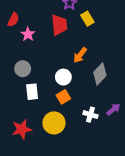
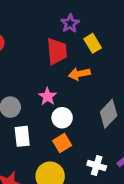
pink star: (28, 34) -> (47, 96), moved
orange arrow: (80, 55) -> (79, 74), moved, turned 42

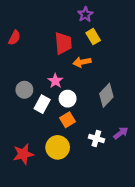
purple star: (70, 23) -> (85, 14), moved
white rectangle: (22, 136) -> (42, 104), moved, turned 35

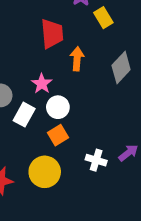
yellow rectangle: (93, 37) -> (103, 18), moved
orange arrow: (82, 62) -> (77, 59), turned 105
gray diamond: (106, 95) -> (121, 68), moved

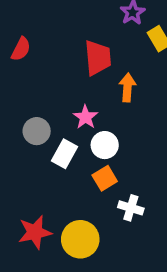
white cross: (96, 160) -> (131, 208), moved
yellow circle: (45, 172) -> (80, 239), moved

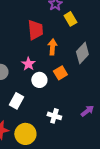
white rectangle: (65, 154) -> (16, 101), moved
orange square: (105, 178) -> (60, 73), moved

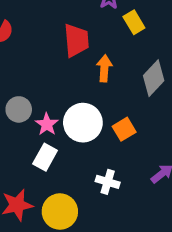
pink star: (28, 64) -> (47, 124), moved
orange square: (60, 73) -> (124, 129), moved
white circle: (39, 80) -> (83, 123), size x1.5

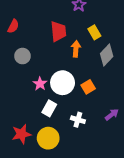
yellow rectangle: (134, 22) -> (94, 32), moved
gray circle: (19, 109) -> (22, 56), moved
white rectangle: (45, 157) -> (49, 108), moved

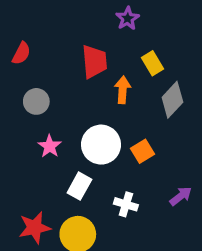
pink star: (40, 84) -> (50, 146), moved

